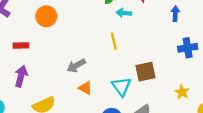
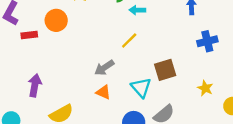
yellow line: (114, 41) -> (129, 41), turned 63
red rectangle: (21, 45) -> (29, 35), moved
gray arrow: (76, 66) -> (104, 68), moved

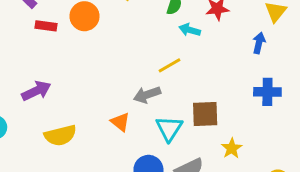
gray arrow: (104, 68) -> (147, 95), moved
purple arrow: (35, 85) -> (36, 91), turned 40
yellow star: (205, 88) -> (232, 148), moved

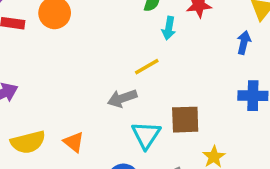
cyan arrow: (190, 30) -> (169, 28), turned -96
orange triangle: (120, 122) -> (74, 142), moved

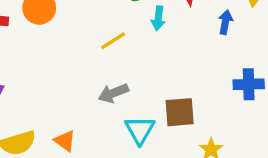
blue arrow: (244, 43) -> (225, 22), moved
yellow line: (147, 67) -> (113, 41), moved

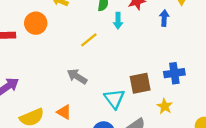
blue cross: (249, 84) -> (174, 73), moved
gray arrow: (113, 93) -> (77, 76), moved, turned 60

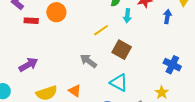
blue cross: (174, 73) -> (172, 65), turned 30
brown square: (140, 83) -> (122, 50), moved, turned 36
cyan triangle: (114, 99) -> (119, 83), turned -30

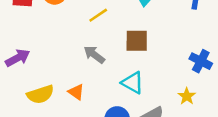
yellow line: (101, 30) -> (98, 15), moved
brown square: (122, 50) -> (137, 41), turned -30

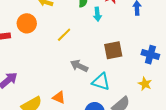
brown square: (137, 41) -> (113, 50), moved
gray arrow: (94, 54) -> (79, 66), moved

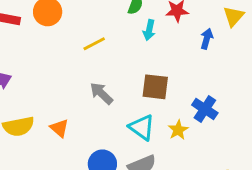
cyan triangle: (101, 82) -> (142, 127), moved
yellow star: (145, 84) -> (178, 130), moved

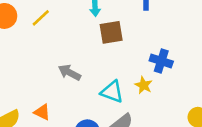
yellow line: (94, 44) -> (41, 18), moved
brown square: (155, 87) -> (111, 32), moved

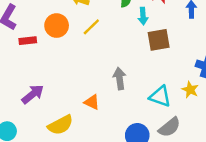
gray arrow: (70, 72) -> (119, 79), turned 55
orange triangle: (42, 112) -> (92, 102), moved

